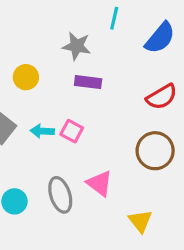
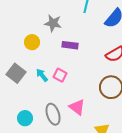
gray star: (77, 46) -> (53, 23), moved
cyan arrow: (42, 131) -> (42, 75), turned 48

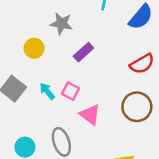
purple rectangle: (70, 45) -> (83, 52), turned -49
pink triangle: (77, 107) -> (90, 115), moved

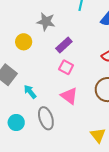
cyan arrow: (47, 91) -> (30, 92), moved
pink square: (70, 91) -> (66, 67), moved

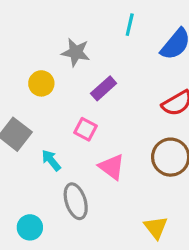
pink square: (66, 67) -> (86, 129), moved
cyan circle: (16, 123) -> (30, 227), moved

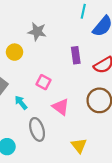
cyan line: (130, 25) -> (83, 11), moved
purple rectangle: (104, 88) -> (76, 55), moved, turned -56
yellow triangle: (156, 227) -> (79, 146), moved

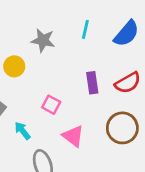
cyan line: (83, 11) -> (85, 29), moved
purple rectangle: (76, 55) -> (92, 83), moved

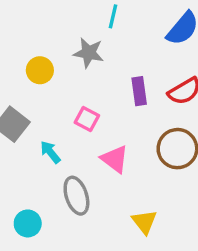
cyan line: (85, 29) -> (113, 16), moved
gray star: (43, 40) -> (89, 53), moved

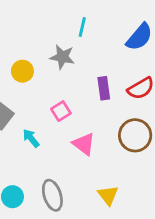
pink square: (87, 119) -> (61, 111), turned 30
gray ellipse: (76, 196) -> (52, 195), moved

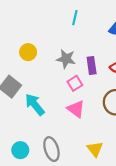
gray star: (62, 57) -> (66, 59), moved
pink square: (61, 111) -> (75, 83), moved
cyan arrow: (31, 138) -> (35, 104), size x1.5

